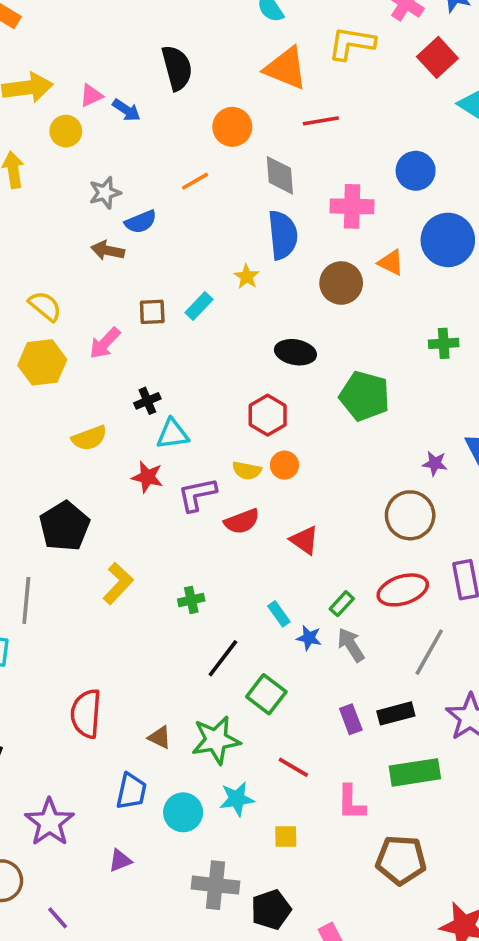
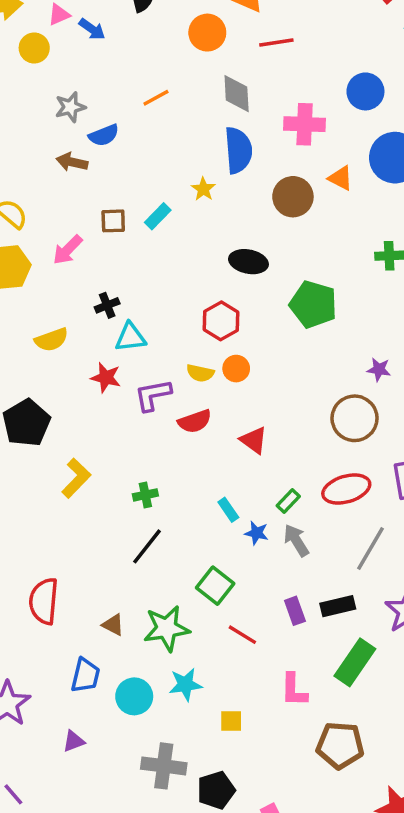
orange circle: (232, 127) -> (207, 33), moved
black line: (223, 658) -> (147, 546), moved
red line: (293, 767) -> (242, 635), moved
green rectangle: (415, 772) -> (355, 662), turned -48

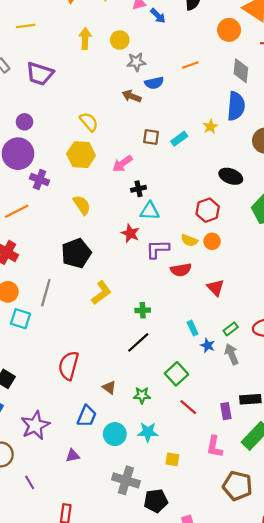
yellow circle: (34, 48) -> (120, 40), moved
pink arrow: (68, 250) -> (122, 164), moved
yellow semicircle: (51, 340) -> (82, 205), moved, turned -114
purple rectangle: (295, 611) -> (226, 411), moved
green star: (167, 628) -> (142, 395), size x0.6

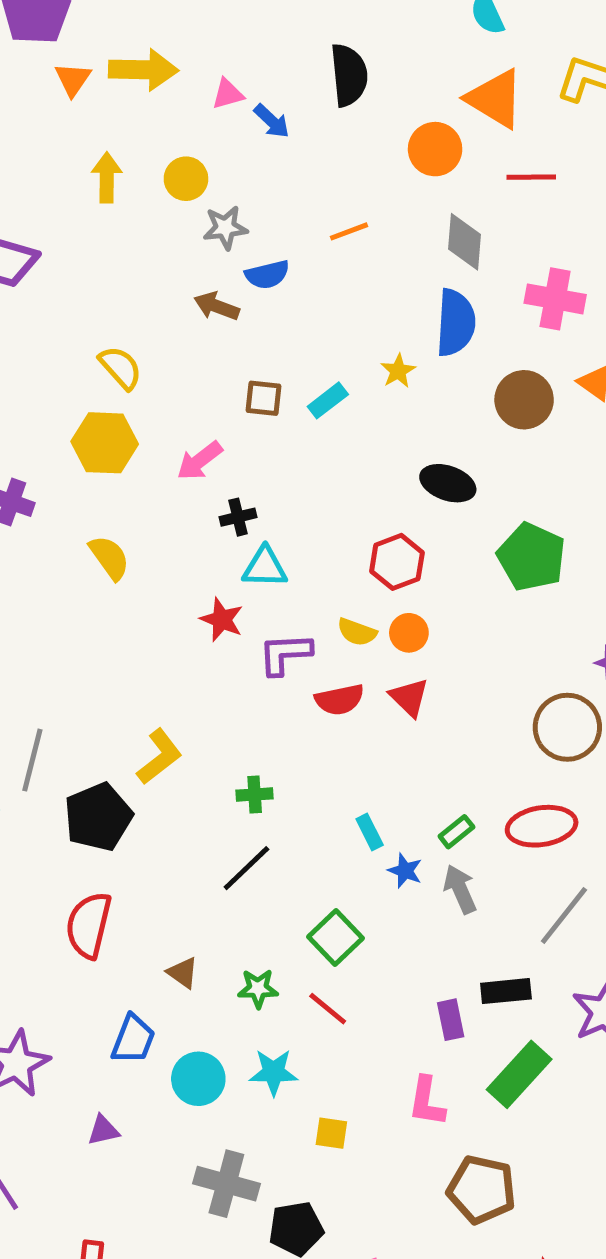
black pentagon: (76, 253) -> (98, 817), moved
red triangle: (216, 288) -> (409, 697), moved
red line: (188, 407) -> (328, 1009), moved

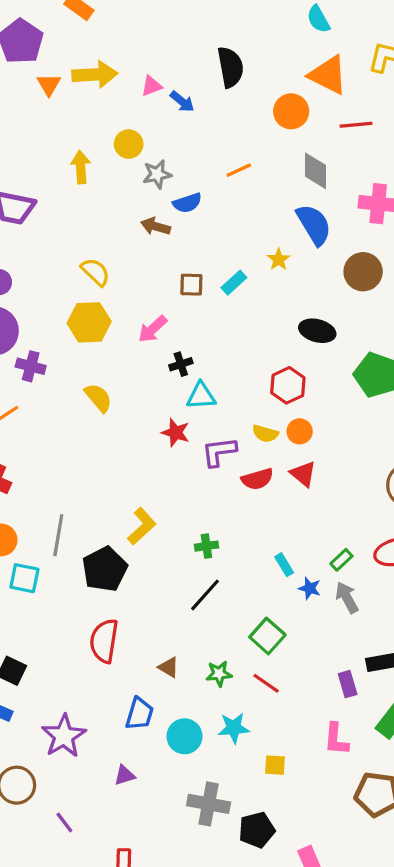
yellow arrow: (107, 177) -> (81, 167), moved
blue semicircle: (456, 323) -> (314, 225), turned -30

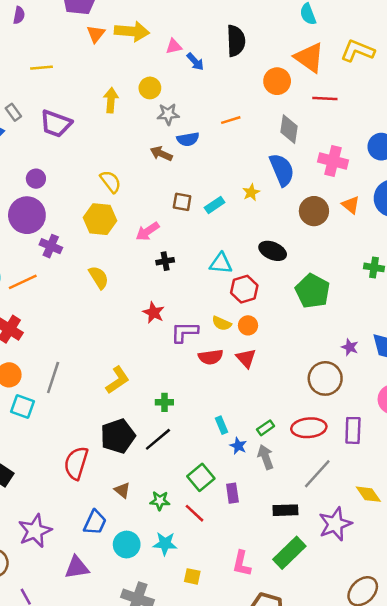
cyan triangle: (201, 396) -> (221, 263), moved
black pentagon: (105, 569) -> (118, 436), moved
purple rectangle: (348, 684) -> (232, 493), moved
purple triangle: (125, 775) -> (77, 568), size x1.5

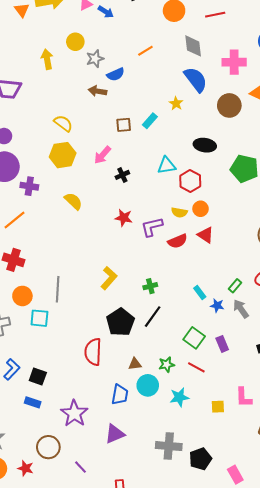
brown triangle: (122, 490) -> (135, 364), turned -32
cyan circle: (127, 545) -> (148, 385), moved
yellow square: (192, 576) -> (218, 407), moved

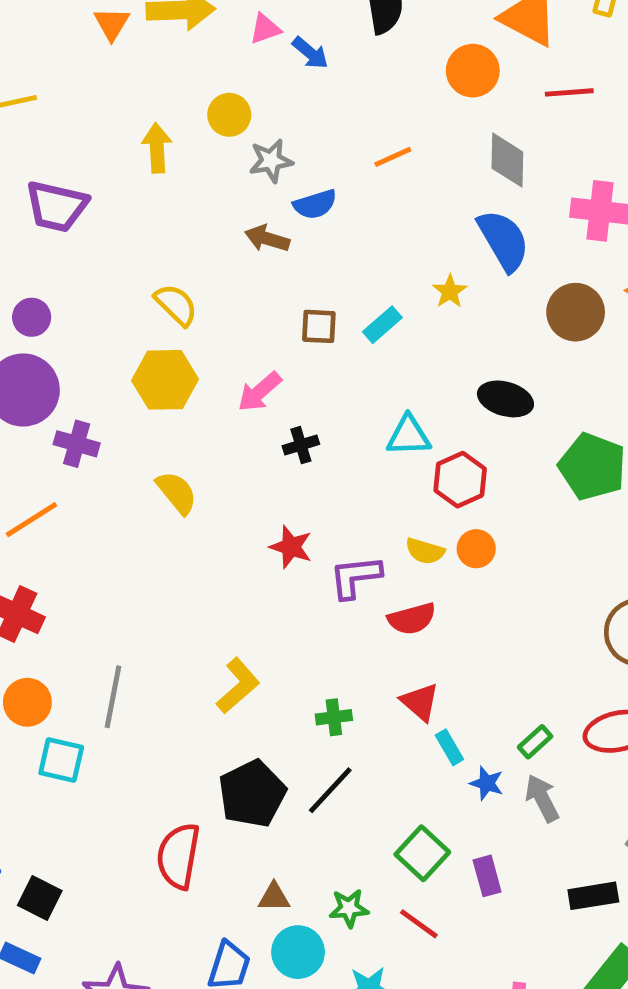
red triangle: (206, 235) -> (420, 702), moved

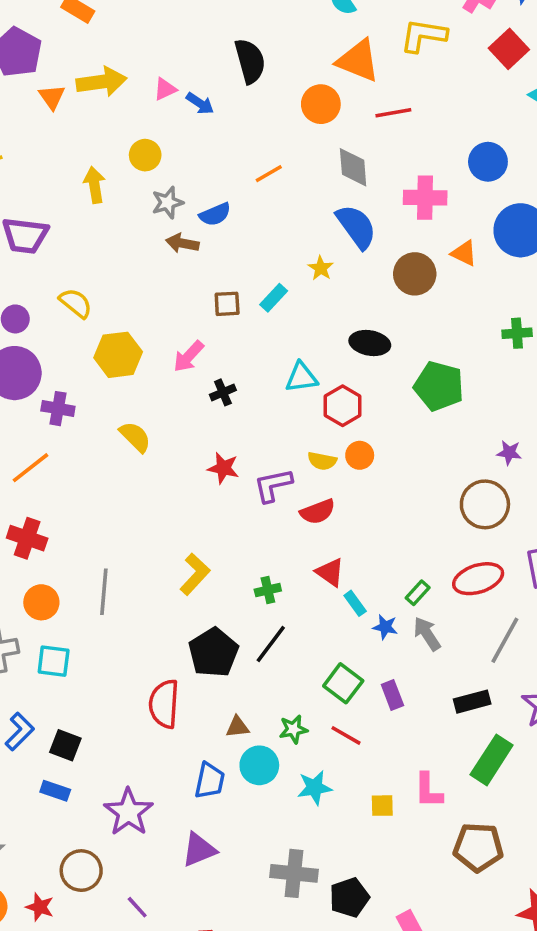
gray star: (271, 161) -> (168, 203), moved
yellow semicircle: (176, 305) -> (76, 303), moved
cyan square: (61, 760) -> (54, 661), moved

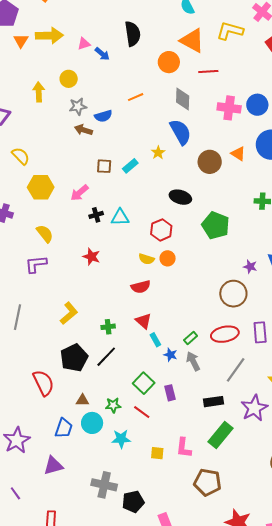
pink cross: (425, 198) -> (229, 108), moved
cyan triangle: (301, 377) -> (120, 217), moved
purple L-shape: (273, 485) -> (36, 264), moved
red semicircle: (164, 704) -> (43, 383), turned 144

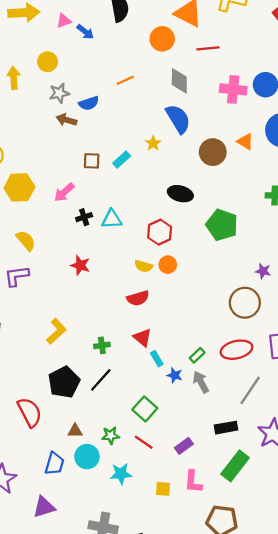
purple rectangle: (170, 393) -> (184, 446), moved, turned 70

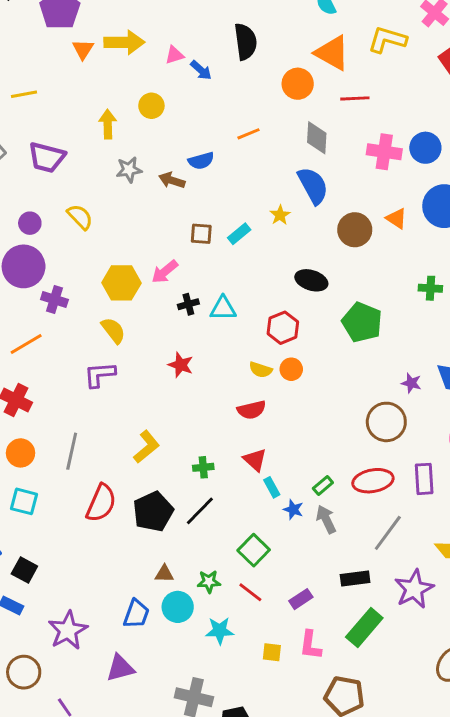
gray star: (59, 93) -> (129, 170), moved
yellow hexagon: (19, 187) -> (121, 283), moved
red semicircle: (30, 412) -> (101, 503), moved, turned 48

